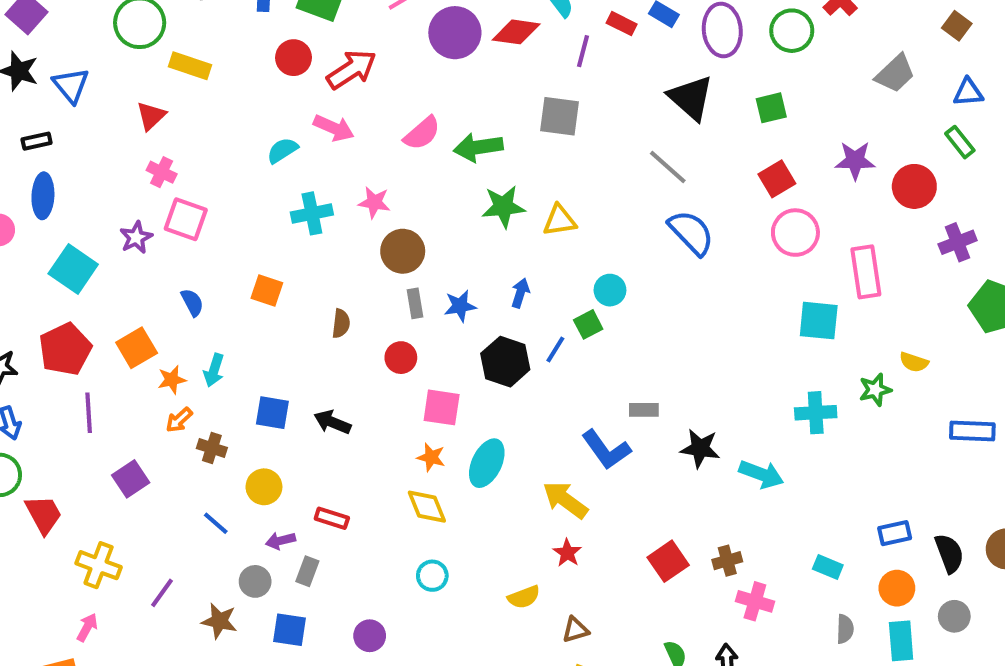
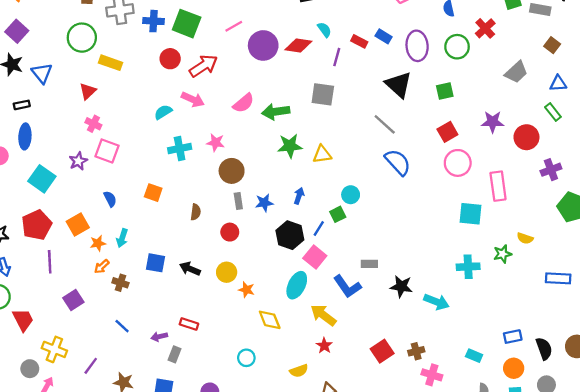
pink square: (442, 407) -> (315, 257), moved, turned 30
cyan ellipse: (487, 463) -> (297, 285), moved
yellow circle: (264, 487) -> (227, 272), moved
yellow diamond: (427, 507) -> (270, 320), moved
gray circle: (255, 581) -> (30, 369), moved

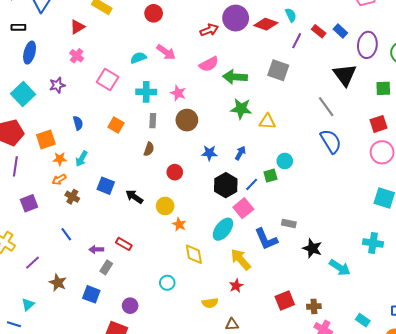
red arrow: (203, 66) -> (209, 30), moved, size x0.7
blue ellipse: (25, 136) -> (30, 53), moved
pink square: (107, 151) -> (108, 79), moved
gray rectangle: (238, 201) -> (153, 121), moved

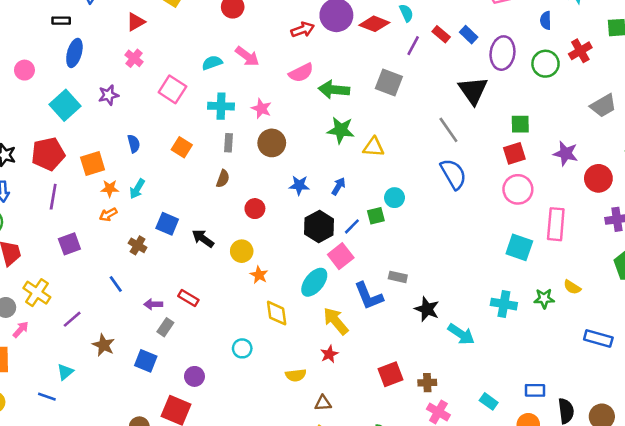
green square: (383, 88) -> (520, 124), moved
brown cross: (72, 197) -> (138, 245), moved

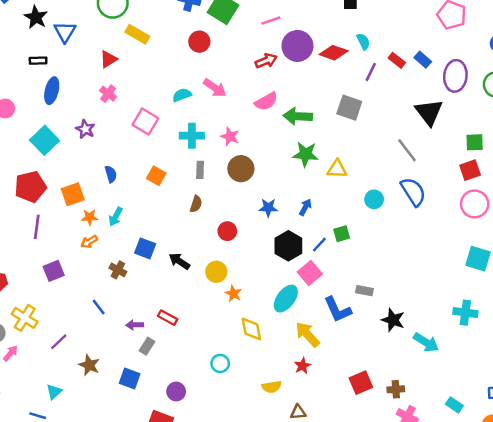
purple star: (109, 95) -> (85, 129), turned -30
cyan circle: (394, 198) -> (374, 199), moved

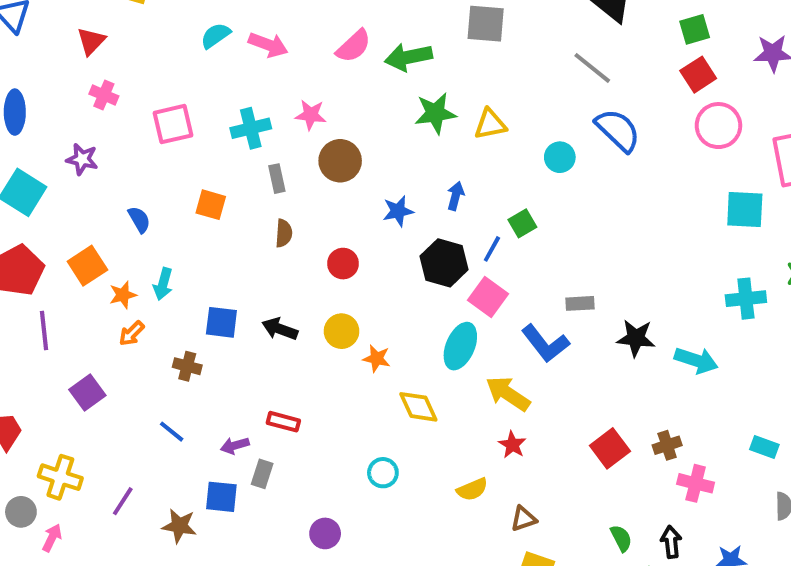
cyan semicircle: (182, 95) -> (215, 35), moved
pink square: (145, 122) -> (173, 124), turned -30
blue square: (130, 379) -> (221, 497), moved

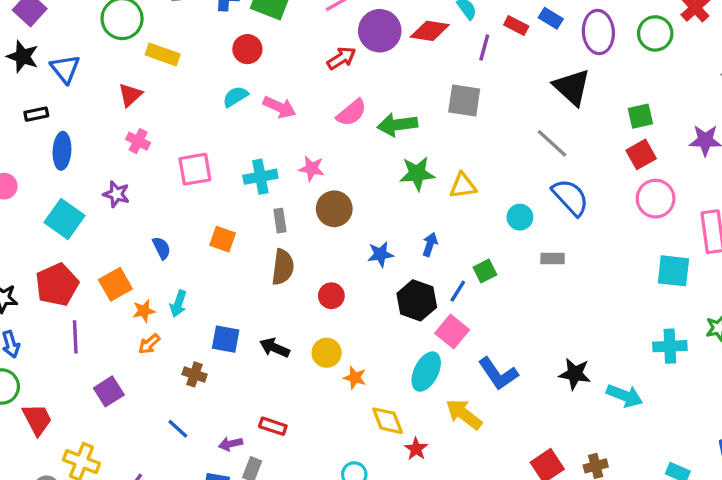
brown semicircle: (284, 233) -> (283, 267), size x1.5
gray rectangle: (580, 303) -> (553, 258), moved
red star: (512, 445) -> (416, 449), moved

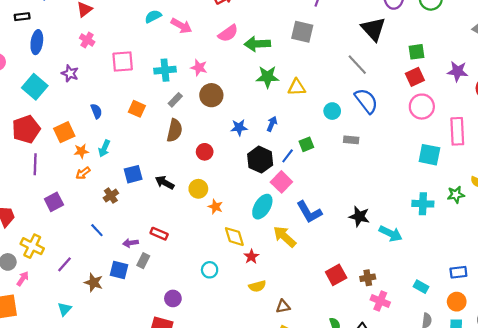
gray rectangle: (280, 221) -> (175, 100), turned 48
blue square: (226, 339) -> (133, 174), turned -30
brown cross: (194, 374) -> (111, 196), turned 32

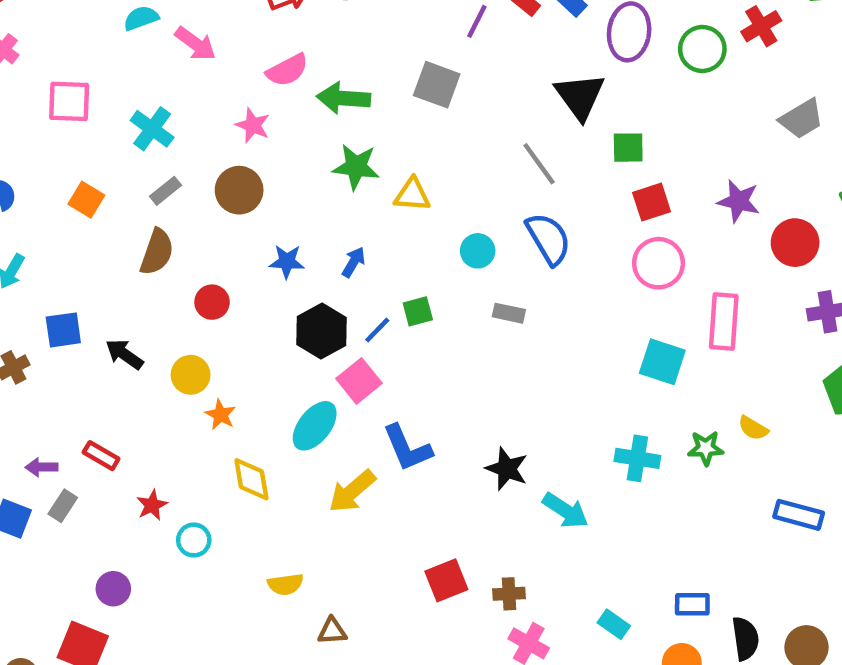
green square: (416, 52) -> (628, 148), moved
pink star: (199, 68) -> (253, 125), moved
cyan cross: (165, 70) -> (152, 129), turned 35
yellow arrow: (285, 237) -> (352, 491), turned -90
red star: (251, 257) -> (152, 505), moved

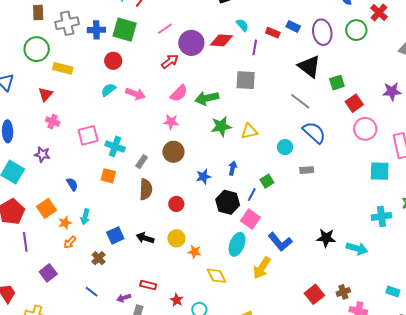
cyan cross: (152, 129) -> (115, 146), moved

